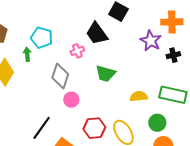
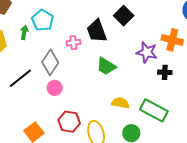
purple star: (151, 41) -> (147, 52), turned -30
green trapezoid: (105, 74) -> (106, 66), moved
black line: (42, 128) -> (20, 78), moved

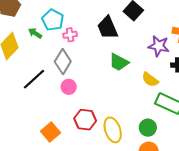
green arrow: (24, 32) -> (35, 33), turned -64
pink cross: (73, 43) -> (70, 35), moved
yellow semicircle: (120, 103) -> (150, 80), moved, turned -150

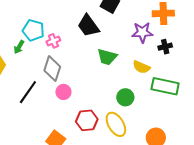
green arrow: (35, 33) -> (19, 47), turned -80
green circle: (148, 128) -> (125, 97), moved

